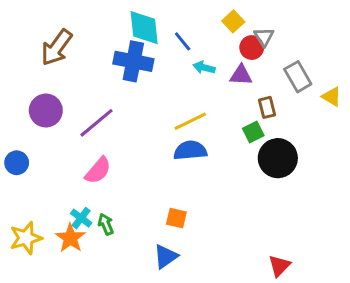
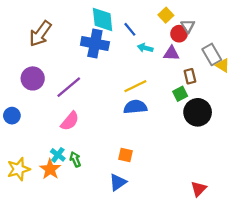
yellow triangle: (332, 97) -> (223, 65), moved

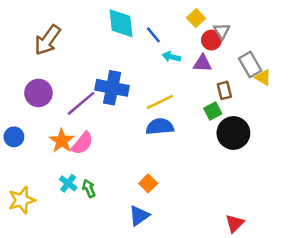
blue cross: (95, 44) -> (112, 88), moved
orange square: (126, 155) -> (148, 183), turned 32
orange star: (50, 169) -> (62, 141), moved

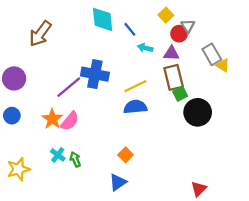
brown rectangle: (224, 90) -> (174, 77), moved, size x1.6
purple circle: (38, 93) -> (14, 78), moved

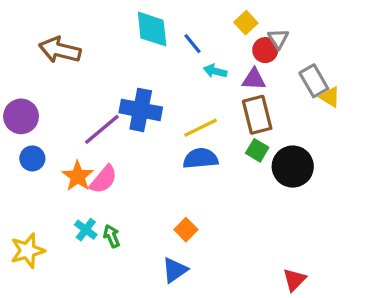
brown arrow: (40, 34) -> (60, 50), turned 68
green square: (180, 94) -> (257, 150), moved, turned -32
blue circle: (12, 116) -> (32, 158), moved

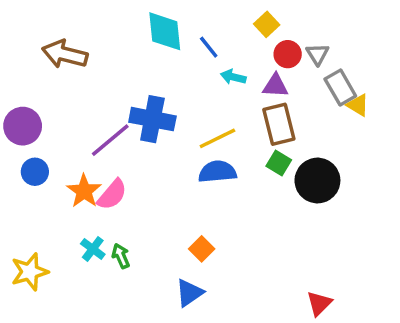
gray triangle: (278, 39) -> (317, 54), moved

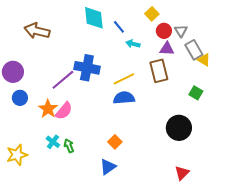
purple triangle: (275, 86) -> (167, 49), moved
green square: (279, 163) -> (196, 93), moved
black circle: (317, 181) -> (179, 128), moved

